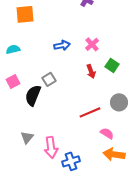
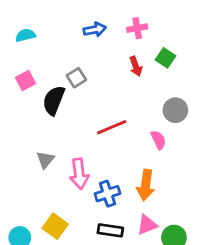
pink cross: (92, 44) -> (137, 28), turned 32
red line: (90, 112) -> (112, 127), moved
pink semicircle: (107, 133) -> (158, 140), moved, turned 32
orange arrow: (114, 154) -> (146, 185), moved, turned -90

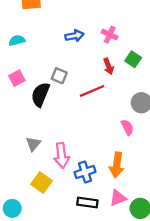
pink cross: (137, 28) -> (110, 35), turned 35
gray square: (76, 78) -> (59, 76), turned -35
red line: (112, 127) -> (92, 91), moved
yellow square: (55, 226) -> (42, 183), moved

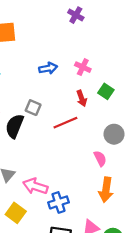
pink arrow: (62, 156) -> (35, 186), turned 115
orange arrow: (117, 165) -> (106, 190), moved

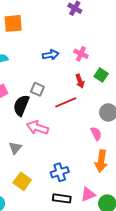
pink arrow: (35, 186) -> (37, 128), moved

